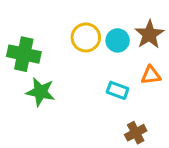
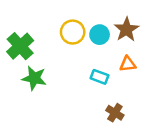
green cross: (24, 54) -> (20, 46), turned 36
brown cross: (136, 133) -> (115, 113), turned -30

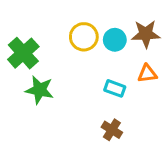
brown star: (126, 29) -> (146, 34), turned 30
brown cross: (115, 113) -> (112, 130), moved

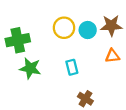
green cross: (23, 53) -> (18, 40), turned 30
cyan rectangle: (115, 88) -> (72, 67), moved, turned 56

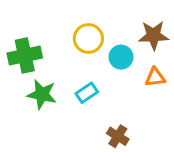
cyan circle: (88, 30) -> (121, 57), moved
cyan rectangle: (72, 67) -> (87, 93), moved, turned 70

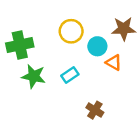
orange triangle: (155, 77) -> (114, 63), moved, turned 36

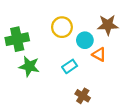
cyan rectangle: (70, 75) -> (70, 66), moved

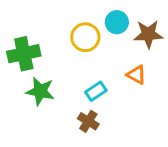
cyan circle: (85, 40) -> (117, 22), moved
brown cross: (83, 96) -> (88, 121), moved

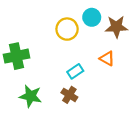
green cross: (24, 54) -> (16, 56), moved
green star: (40, 91) -> (31, 96), moved

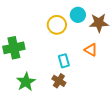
cyan rectangle: (75, 71) -> (64, 61), turned -72
green star: (31, 96) -> (26, 82), turned 30

